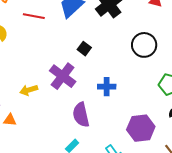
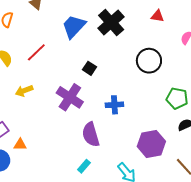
red line: (34, 16) -> (36, 52), moved, turned -50
yellow arrow: (29, 90) -> (24, 91), moved

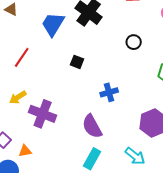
black circle: (149, 61) -> (134, 42), size x0.6
purple cross: (70, 97) -> (43, 114), moved
cyan rectangle: (84, 166) -> (92, 159), size x1.5

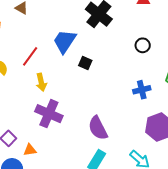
blue trapezoid: (53, 24) -> (65, 41), moved
blue cross: (109, 92) -> (142, 90), moved
yellow arrow: (18, 97) -> (41, 82), moved, turned -72

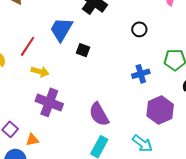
yellow arrow: (41, 82) -> (40, 72), turned -60

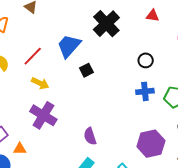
black square: (83, 50) -> (86, 70), turned 32
blue cross: (141, 74) -> (145, 91), moved
purple semicircle: (99, 114) -> (90, 136), size x0.7

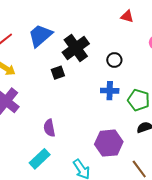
black cross: (106, 24) -> (76, 48), moved
black square: (86, 70) -> (58, 73), moved

